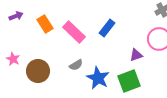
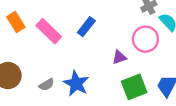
gray semicircle: (76, 65) -> (47, 85), moved
green square: (129, 81) -> (134, 87), moved

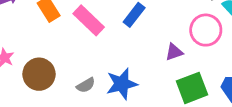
blue star: (76, 83) -> (122, 84), turned 30

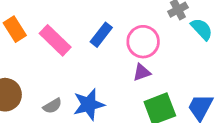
pink circle: (206, 30) -> (143, 42), moved

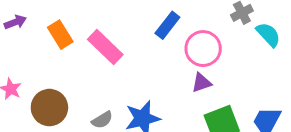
blue rectangle: (101, 35) -> (167, 25), moved

